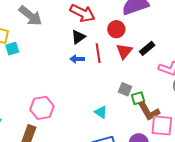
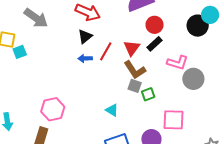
red circle: (116, 29) -> (155, 25), moved
red line: (98, 53) -> (106, 51), turned 42
brown L-shape: (149, 111) -> (135, 70), moved

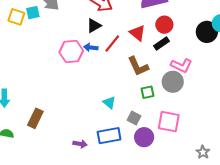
red triangle: (132, 48) -> (137, 33), moved, turned -36
cyan square: (20, 52) -> (33, 13), moved
gray circle: (193, 79) -> (173, 82), moved
gray square: (135, 86) -> (134, 118), moved
pink hexagon: (53, 109) -> (71, 52), moved

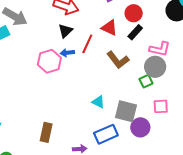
green square: (148, 92) -> (146, 81), moved
brown rectangle: (35, 118) -> (46, 132), moved
gray square: (134, 118) -> (126, 111), size x1.6
pink square: (169, 122) -> (161, 106), size x0.7

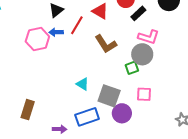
black rectangle: (135, 32) -> (138, 13), moved

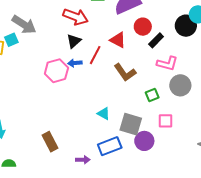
gray circle: (142, 54) -> (180, 85), moved
brown rectangle: (28, 110) -> (50, 142), turned -42

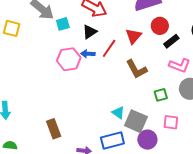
cyan square: (11, 40) -> (63, 24), moved
red triangle: (118, 40) -> (133, 36), turned 36
cyan triangle: (104, 114) -> (118, 113), moved

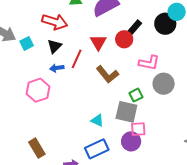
red circle: (160, 26) -> (124, 39), moved
black rectangle: (171, 41) -> (134, 28), moved
pink hexagon: (69, 59) -> (38, 90), moved
gray square: (136, 121) -> (126, 112), moved
pink square: (171, 122) -> (138, 129), moved

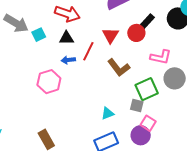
black triangle: (54, 46) -> (66, 38), turned 42
green square: (136, 95) -> (147, 89), size x1.6
gray square: (126, 112) -> (137, 106), size x0.6
cyan triangle: (97, 120) -> (108, 113), turned -48
pink square: (138, 129) -> (148, 123), turned 35

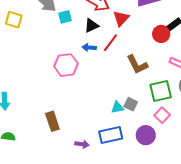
red triangle: (110, 35) -> (121, 18), moved
black triangle: (66, 38) -> (92, 26), turned -35
gray square: (137, 106) -> (131, 104), moved
pink square: (148, 123) -> (162, 115), moved

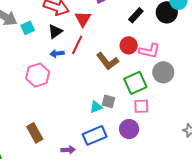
red circle: (161, 34) -> (129, 45), moved
pink square: (162, 115) -> (141, 106), turned -35

